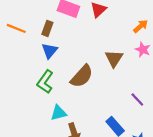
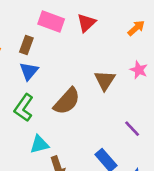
orange arrow: (141, 26) -> (136, 28), moved

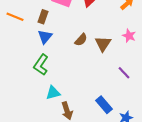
brown semicircle: (67, 101) -> (81, 40), moved, size x0.6
purple line: (132, 129) -> (124, 73), moved

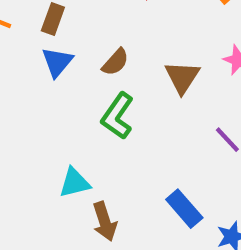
brown semicircle: (81, 40) -> (115, 62), moved
green L-shape: (41, 65) -> (118, 116), moved

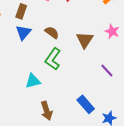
brown semicircle: (115, 62) -> (52, 32), turned -96
cyan triangle: (74, 183) -> (33, 81), moved

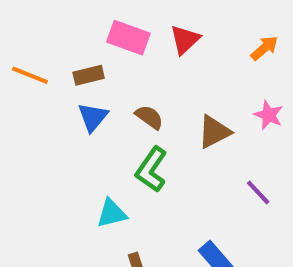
brown rectangle: (21, 11) -> (89, 75), turned 56
brown triangle: (85, 40) -> (214, 132), turned 30

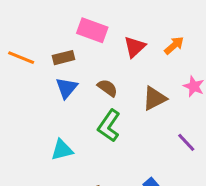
red triangle: (185, 40) -> (135, 47), moved
orange arrow: (264, 48) -> (174, 45), moved
cyan triangle: (112, 213) -> (62, 150), moved

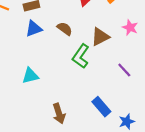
blue triangle: (67, 88) -> (34, 29), turned 30
green L-shape: (109, 126) -> (81, 56), moved

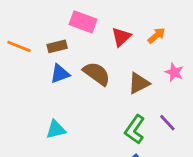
brown semicircle: (65, 29) -> (97, 74), size x1.5
green L-shape: (81, 56) -> (135, 129), moved

